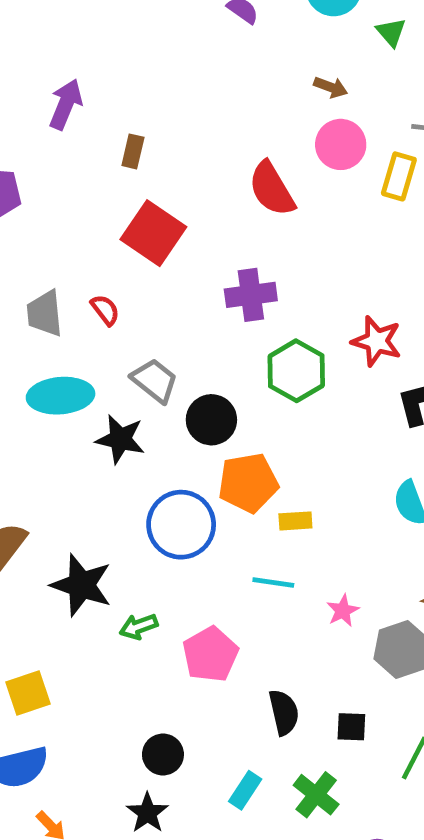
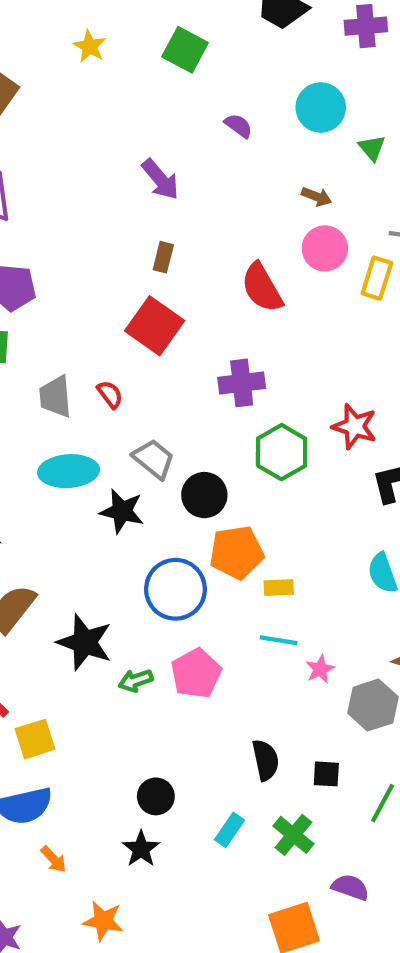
purple arrow: (66, 104) -> (160, 179), moved, turned 117
brown rectangle: (133, 151) -> (163, 257), moved
cyan line: (273, 583) -> (279, 640), moved
pink pentagon: (210, 654) -> (196, 673), moved

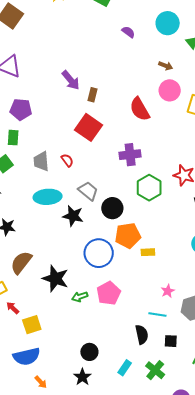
purple arrow: (160, 179) -> (71, 80), moved
cyan line: (279, 640) -> (157, 314), moved

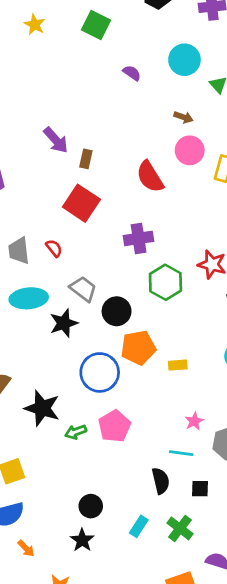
black star: (73, 216) -> (64, 323), turned -30
yellow rectangle: (148, 252) -> (178, 365), moved

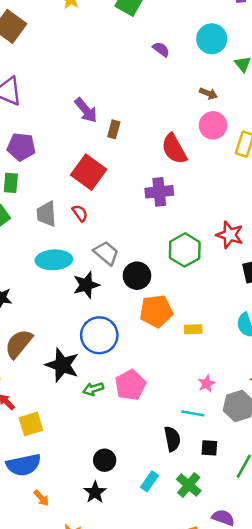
red square: (81, 203) -> (89, 172), moved
purple cross: (139, 238) -> (159, 192), moved
blue circle: (100, 372) -> (99, 335), moved

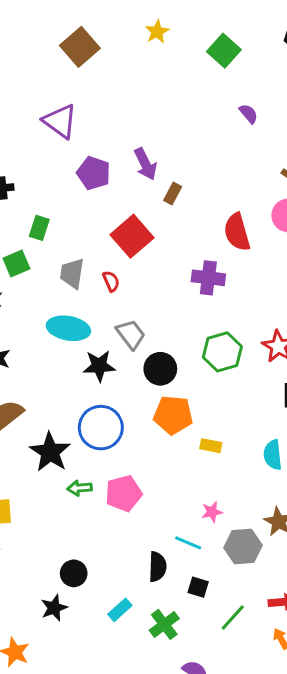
purple pentagon: (21, 147) -> (94, 173), moved

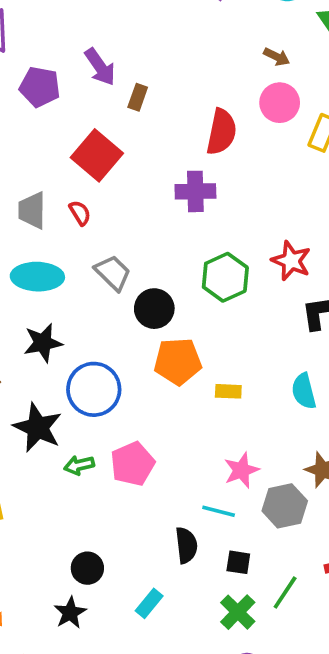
red semicircle: (237, 232) -> (221, 132), turned -144
black star: (99, 366) -> (43, 343), moved
pink star: (212, 512) -> (241, 470), size x1.4
green cross: (164, 624) -> (238, 612), moved

